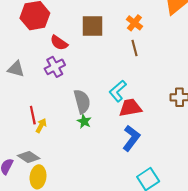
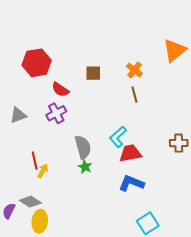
brown square: (93, 26) -> (93, 73), size x0.7
gray triangle: (16, 69) -> (18, 115), turned -36
blue L-shape: (131, 138) -> (131, 183), turned -105

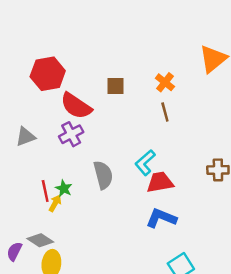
red semicircle: (60, 90) -> (76, 106), size x1.5
green star: (85, 167) -> (64, 188), moved

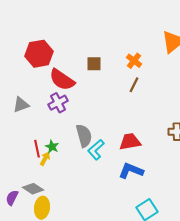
brown line: (165, 112) -> (134, 85), turned 42
cyan L-shape: (145, 163) -> (96, 150), moved

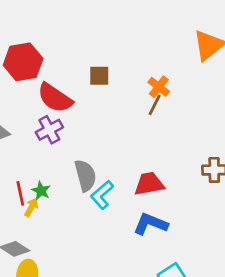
orange cross: (134, 61) -> (159, 87), moved

